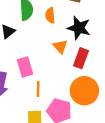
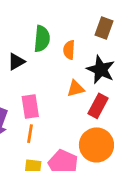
orange triangle: (60, 47) -> (76, 89), turned 49
orange line: (38, 89) -> (30, 134), moved

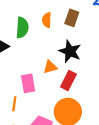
orange semicircle: (69, 50) -> (47, 20), moved
pink rectangle: (30, 107) -> (28, 83), moved

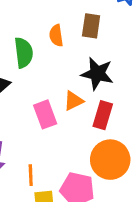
pink rectangle: (28, 83) -> (45, 114), moved
orange line: (14, 104) -> (31, 175), moved

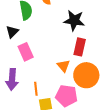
orange triangle: (73, 101) -> (63, 66), moved, turned -40
pink rectangle: (45, 114) -> (26, 52), moved

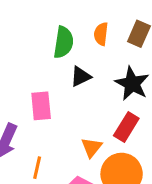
black triangle: (12, 32) -> (81, 76), moved

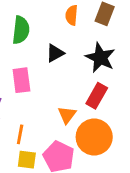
green semicircle: (63, 42) -> (21, 30), moved

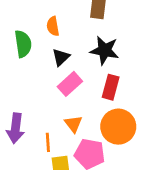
orange semicircle: (72, 15) -> (53, 26), moved
pink rectangle: (21, 80) -> (70, 84), moved, turned 70
orange triangle: (67, 115) -> (73, 124), moved

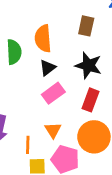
orange semicircle: (53, 26) -> (43, 38), size x1.5

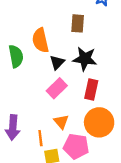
black triangle: (48, 68) -> (57, 62), moved

